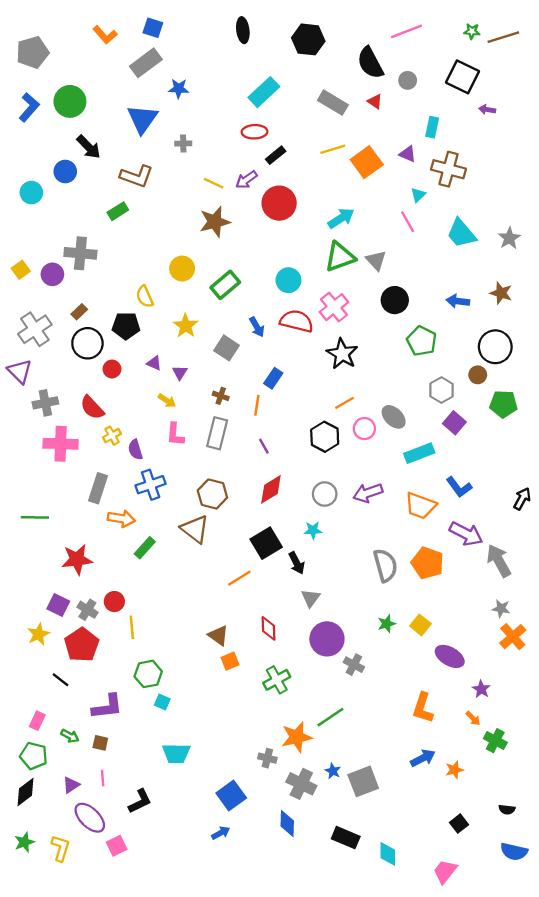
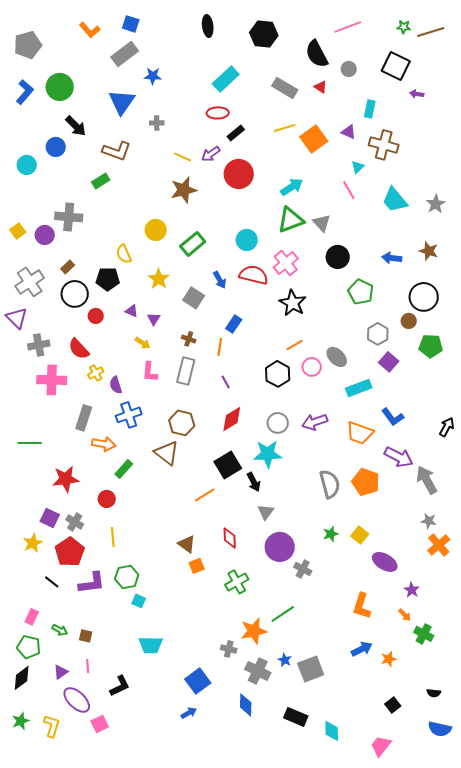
cyan star: (313, 530) -> (268, 454), size x1.8
red circle: (114, 602) -> (107, 499), moved
purple L-shape: (107, 707) -> (92, 583), moved

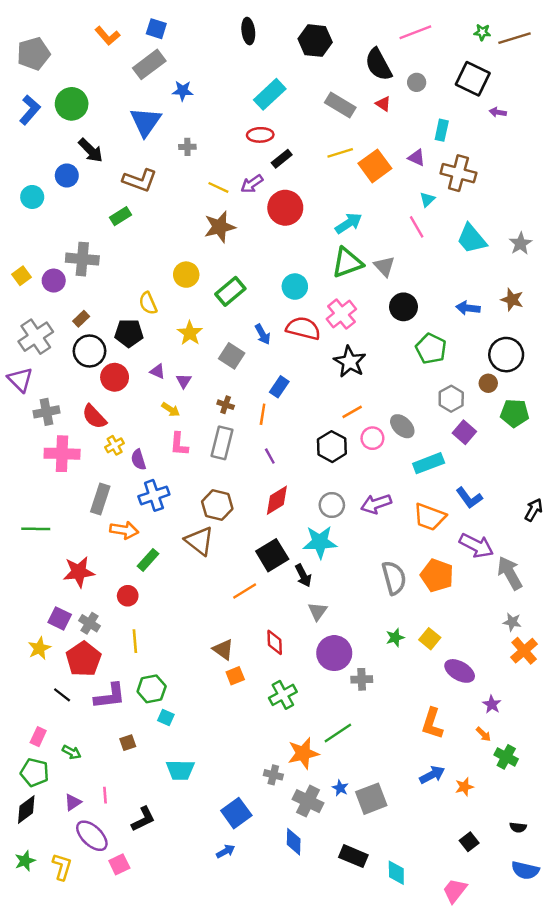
red circle: (96, 316) -> (115, 377), size x1.5
gray cross: (303, 569) -> (362, 679), turned -30
brown square: (86, 636) -> (128, 743), moved, turned -32

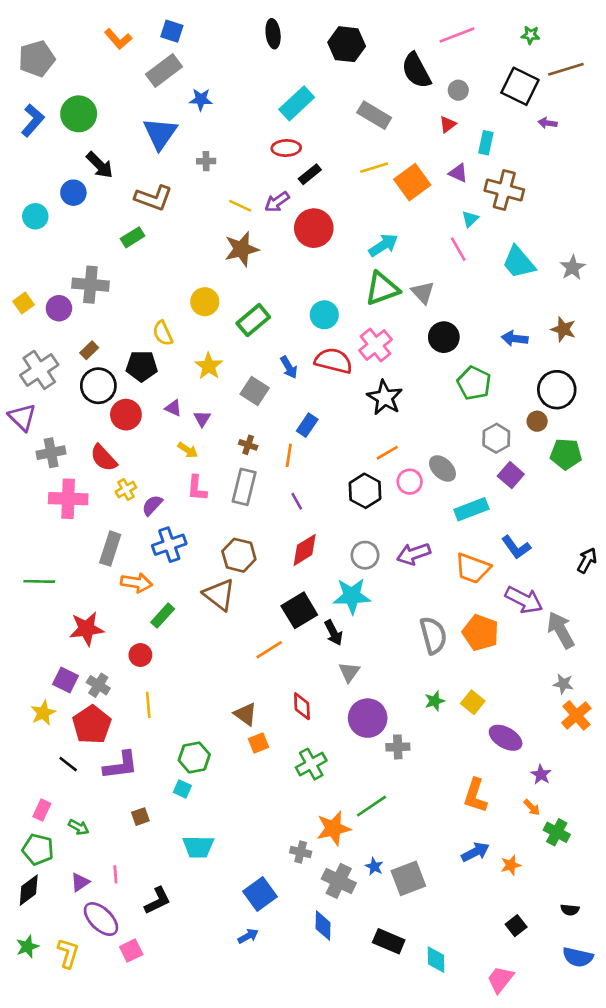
brown line: (515, 38) -> (566, 69), moved
red triangle: (383, 104) -> (448, 124), moved, turned 49
purple semicircle: (138, 460) -> (152, 505), turned 60
green hexagon: (152, 689) -> (194, 757), moved

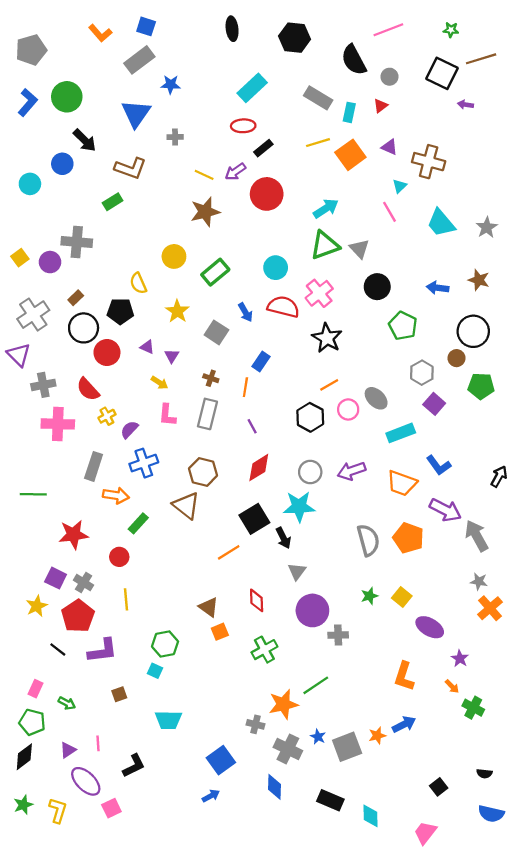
cyan rectangle: (486, 143) -> (349, 112), moved
orange star: (511, 865) -> (377, 736), moved

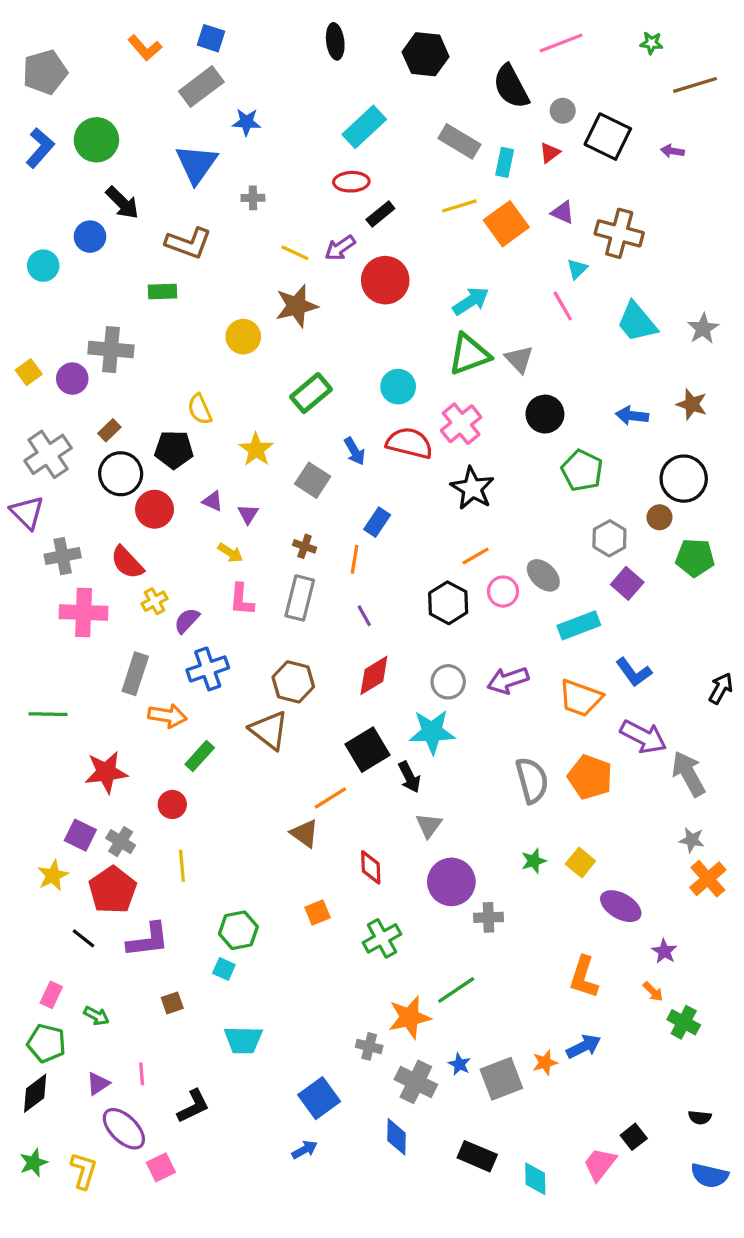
black square: (442, 73) -> (608, 137), moved
green rectangle: (113, 202) -> (163, 291), turned 30
yellow circle: (174, 256) -> (243, 337), moved
brown triangle: (209, 607) -> (305, 834), moved
pink trapezoid: (425, 833) -> (600, 1164), moved

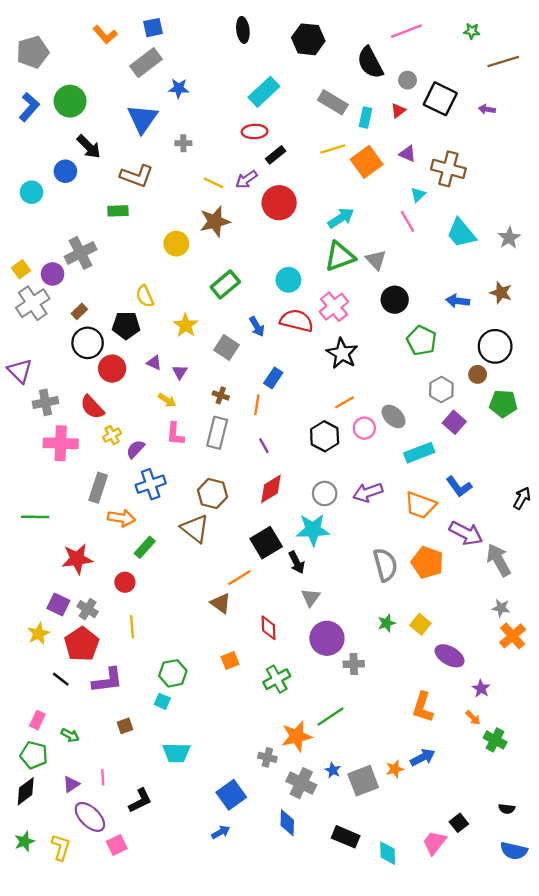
blue square: (211, 38) -> (153, 28), turned -30
gray cross: (111, 350) -> (81, 253), turned -32
gray cross: (48, 454) -> (33, 303), moved

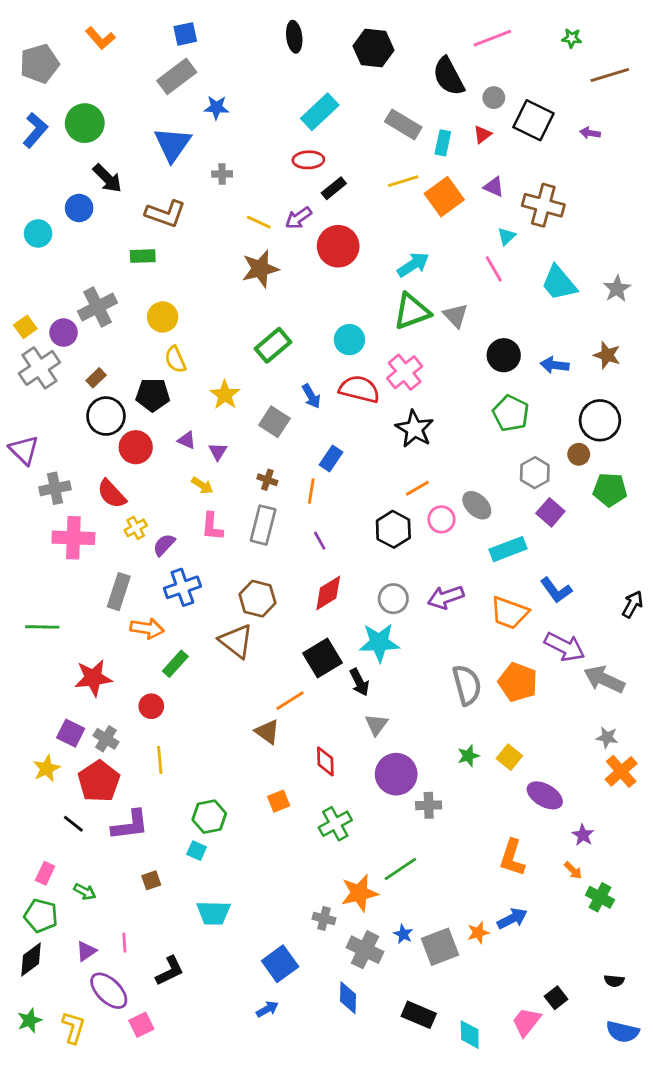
orange L-shape: (105, 35) -> (100, 38), moved
yellow circle: (176, 244) -> (163, 317), moved
black circle: (395, 300) -> (504, 355), moved
gray arrow: (499, 560) -> (604, 679), turned -36

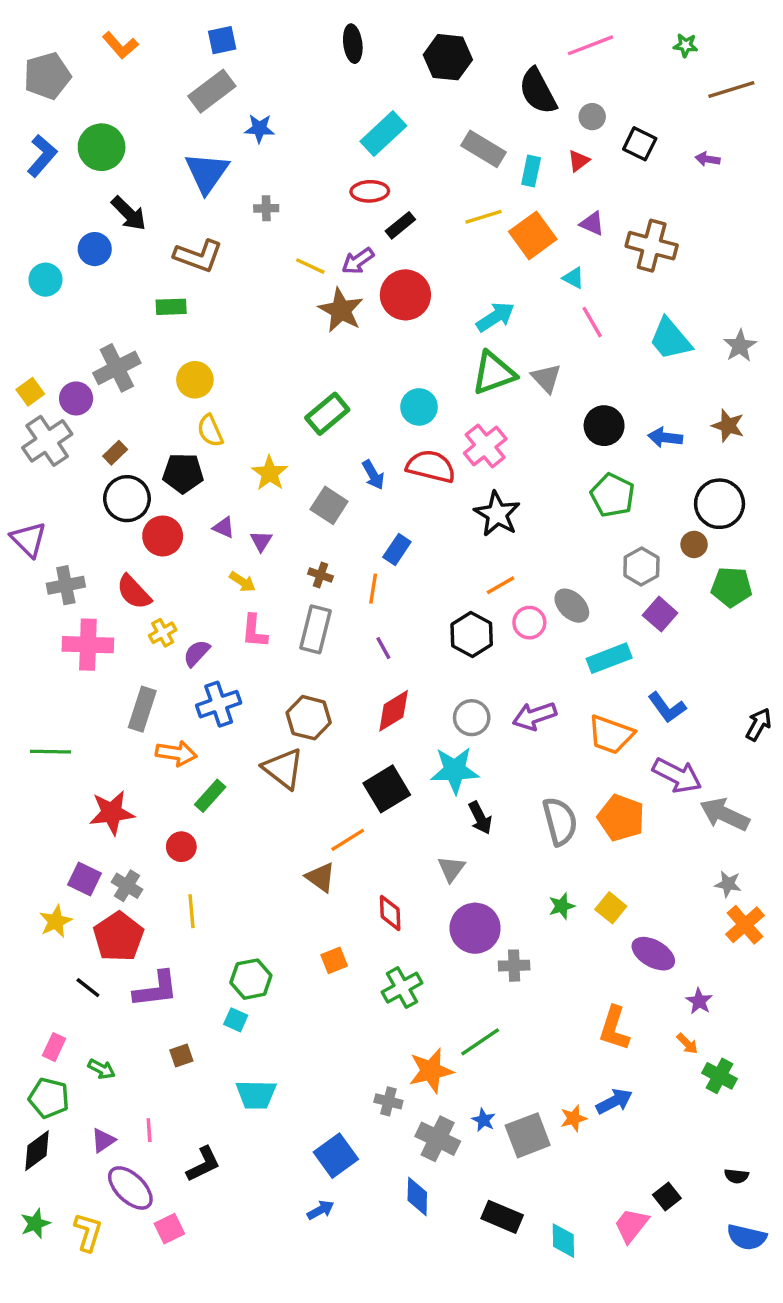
black square: (533, 120) -> (640, 144), size x0.7
cyan triangle: (507, 236) -> (574, 278), moved, turned -48
brown star: (260, 269) -> (341, 310), moved, turned -30
black arrow: (359, 682) -> (480, 818), moved

